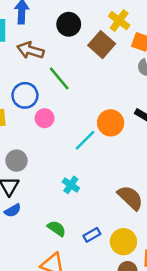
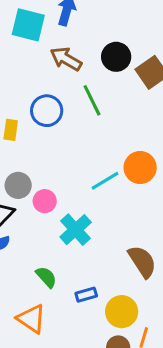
black circle: (69, 24) -> (116, 57), moved
pink circle: (45, 118) -> (45, 201), moved
cyan cross: (71, 185) -> (76, 230), size x1.5

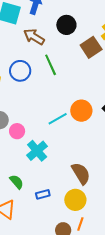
black circle: (116, 57) -> (66, 25), moved
yellow circle: (122, 312) -> (75, 200), moved

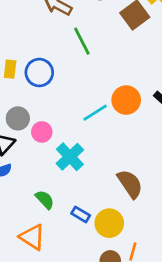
blue circle: (20, 71) -> (39, 73), moved
blue rectangle: (43, 194) -> (81, 214), turned 48
yellow circle: (75, 200) -> (109, 223), moved

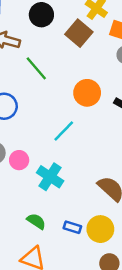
orange circle: (126, 100) -> (87, 93), moved

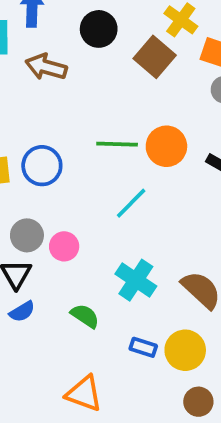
green line: (36, 68) -> (117, 144), moved, turned -48
cyan cross: (50, 177) -> (136, 280), moved
green semicircle: (36, 221) -> (85, 316), moved

